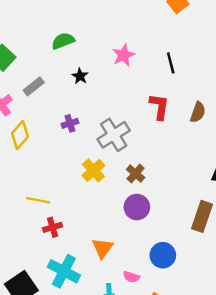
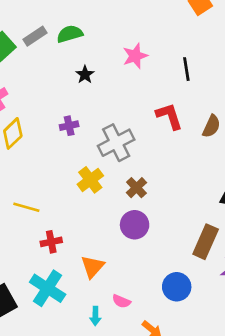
gray rectangle: (34, 86) -> (35, 36), moved
red L-shape: (159, 107) -> (169, 116), turned -32
red cross: (53, 227) -> (51, 242), moved
blue circle: (163, 255) -> (177, 287), moved

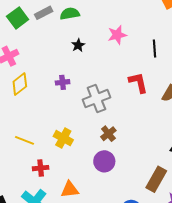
yellow cross: (90, 180) -> (63, 138), moved, turned -30
orange triangle: (93, 267) -> (70, 190), turned 36

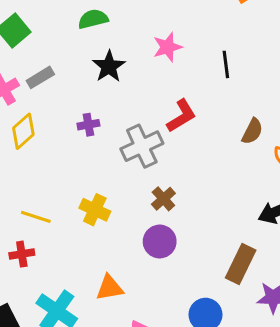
gray rectangle: (44, 13) -> (40, 77), moved
black star: (78, 45) -> (109, 67), size x1.5
red L-shape: (138, 83) -> (181, 116), moved, turned 75
red cross: (41, 168) -> (22, 254), moved

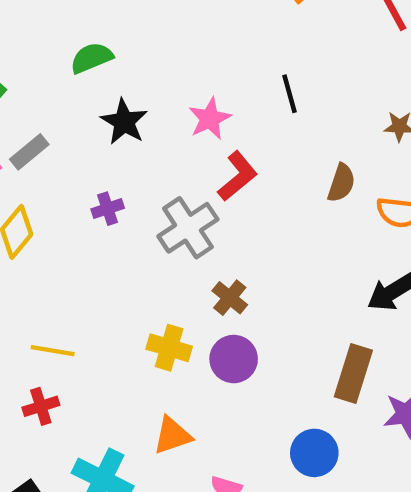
pink star: (167, 47) -> (210, 119), moved
yellow cross: (95, 210) -> (169, 348), moved

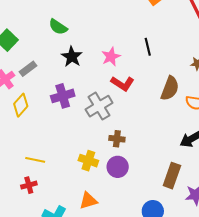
green semicircle: (91, 58) -> (58, 27), turned -126
red L-shape: (238, 176) -> (123, 83), turned 70
brown semicircle: (341, 183) -> (170, 88), size x1.4
purple cross: (108, 209) -> (63, 96), size x1.6
brown cross: (230, 298) -> (117, 139), turned -35

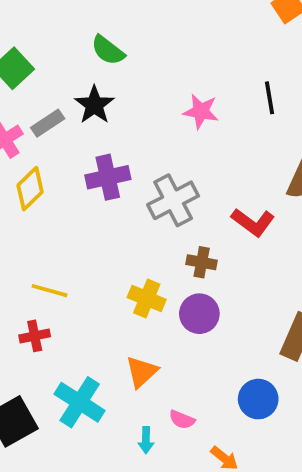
black star: (72, 57) -> (94, 105), moved
pink star: (111, 57) -> (201, 111), turned 30
red L-shape: (123, 83) -> (253, 222), moved
orange triangle: (88, 201) -> (142, 372), turned -30

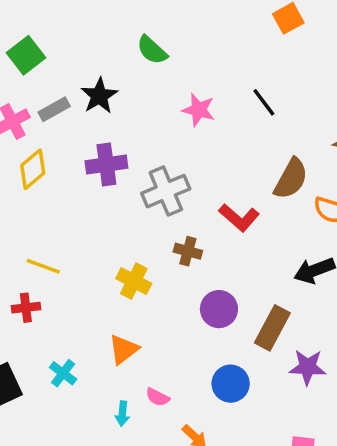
green semicircle: (108, 50) -> (152, 50), moved
black line: (269, 98) -> (264, 102), turned -32
purple circle: (199, 314) -> (219, 309), moved
cyan cross: (80, 402) -> (63, 373), size x0.6

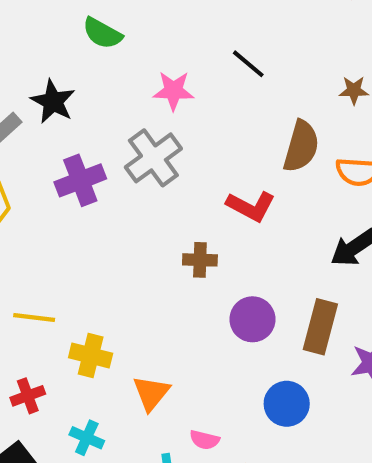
gray cross: (166, 191) -> (153, 158), moved
yellow cross: (134, 281) -> (91, 356), moved
red cross: (26, 308) -> (28, 396), moved

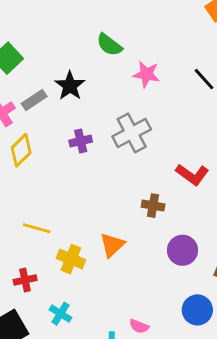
pink star: (173, 91) -> (146, 74), moved
purple cross: (80, 180) -> (81, 141), size x0.7
orange triangle: (151, 393) -> (112, 245), moved

